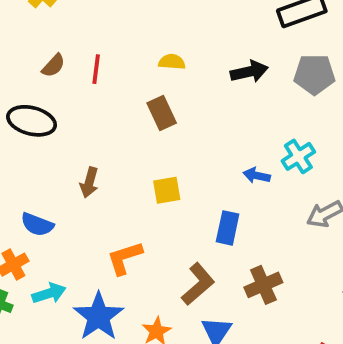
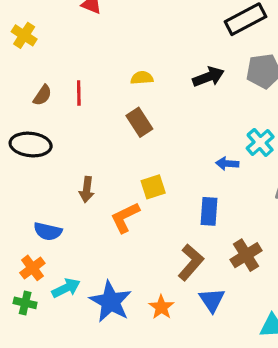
orange L-shape: (125, 258) -> (125, 217), moved

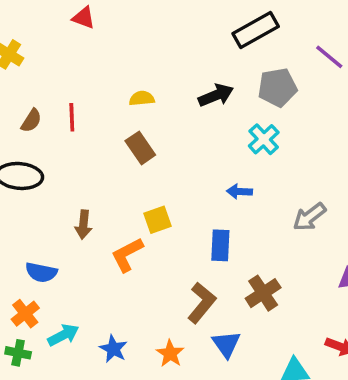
cyan cross: (260, 142) -> (264, 139), moved
blue star: (111, 302) -> (113, 349), size x0.6

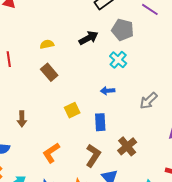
gray pentagon: (277, 87) -> (123, 30), turned 30
yellow square: (157, 220) -> (72, 110), moved
orange L-shape: (127, 255) -> (51, 153), moved

